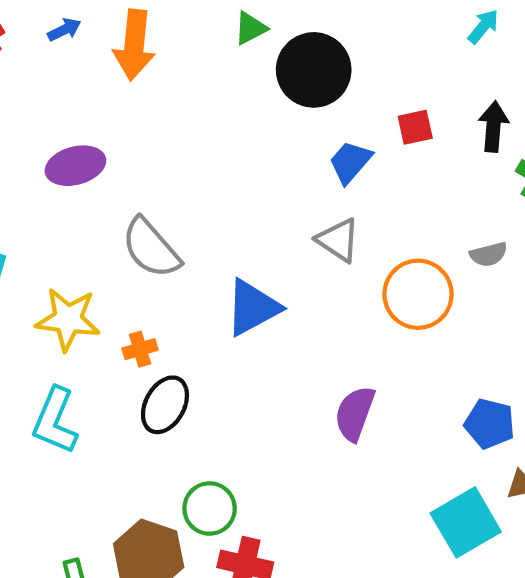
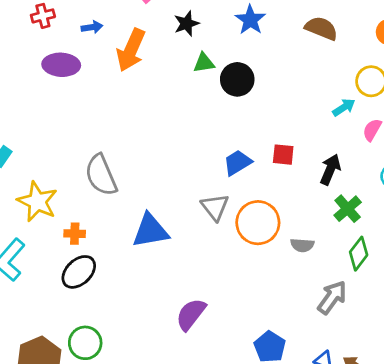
black circle: (314, 70) -> (237, 79), moved, size x0.7
purple ellipse: (75, 166) -> (61, 65), moved
orange circle: (418, 294) -> (258, 223), moved

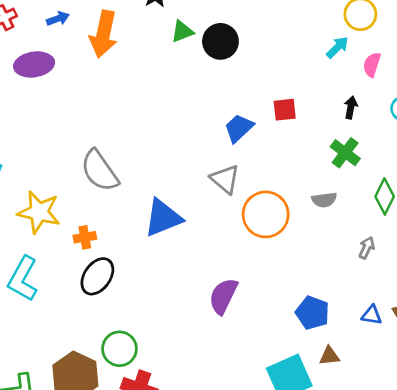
black arrow: (330, 169) -> (351, 107), moved, size x0.7
green cross: (348, 209) -> (345, 153), moved
orange circle: (258, 223) -> (266, 214), moved
gray arrow: (332, 297) -> (367, 248), size x0.6

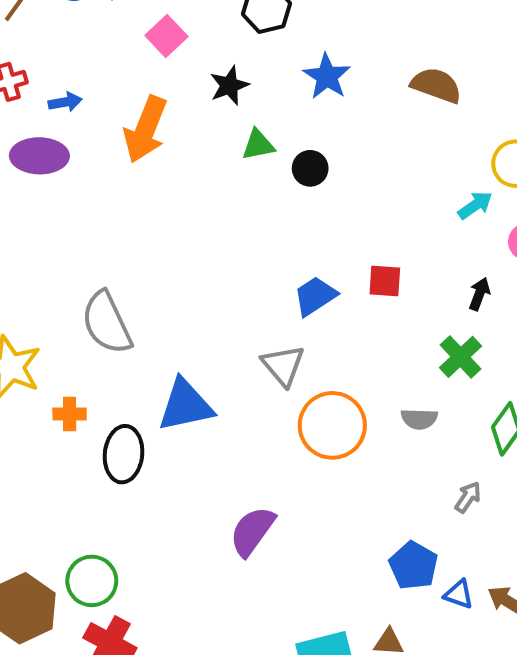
blue arrow: (58, 19) -> (65, 102), moved
black circle: (220, 41) -> (310, 168), size x0.7
black ellipse: (97, 276) -> (123, 454), moved, turned -39
blue pentagon: (313, 313) -> (413, 566), moved

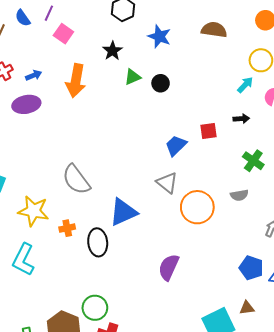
pink square: (166, 36) -> (63, 34), moved
black arrow: (479, 294) -> (241, 119), moved, turned 77

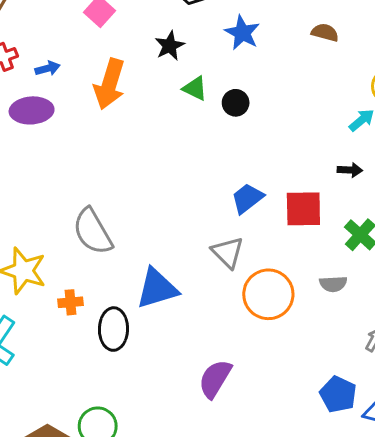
brown semicircle: (214, 30) -> (325, 32), size x0.7
green triangle: (133, 77) -> (195, 88), turned 42
red square: (209, 131) -> (303, 209), moved, size x1.5

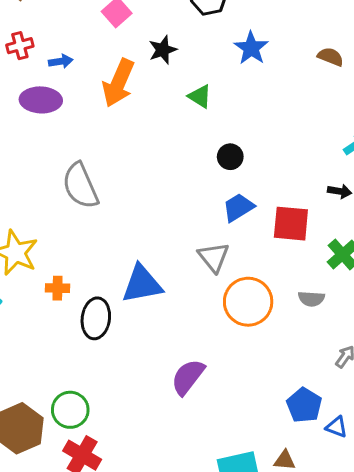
black star: (170, 46) -> (163, 50), moved
black circle: (236, 103) -> (230, 157), moved
gray semicircle: (93, 232) -> (80, 186), moved

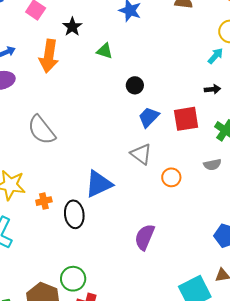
orange circle: (248, 302) -> (171, 177), size x0.6

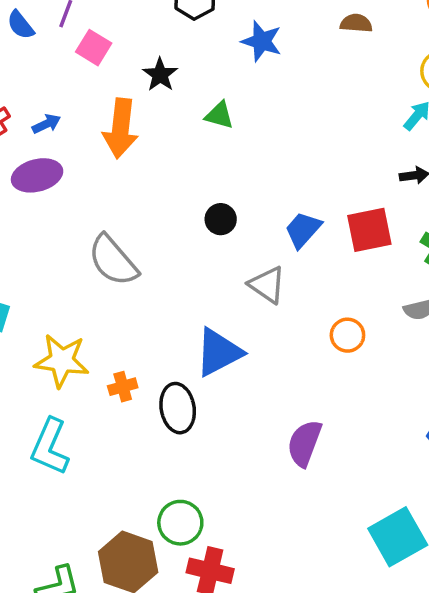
black circle: (135, 85) -> (221, 219), moved
gray triangle: (141, 154) -> (267, 285), moved

